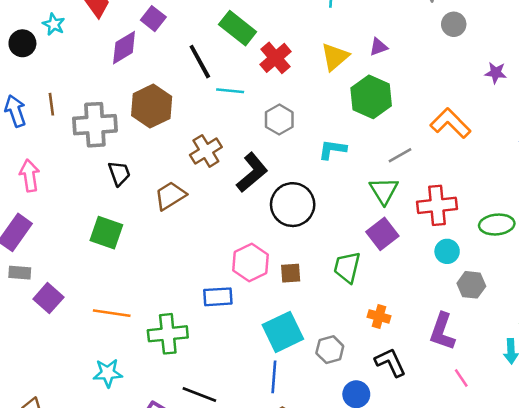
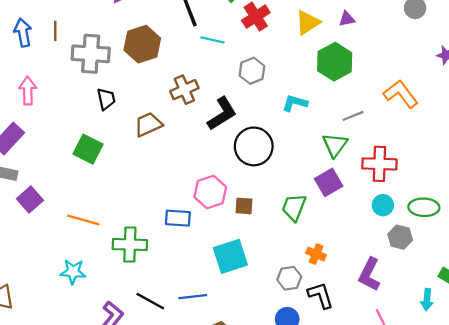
green ellipse: (497, 225) -> (424, 207), moved
gray hexagon: (330, 350) -> (289, 278), moved
blue line: (274, 377) -> (193, 297), moved, turned 72

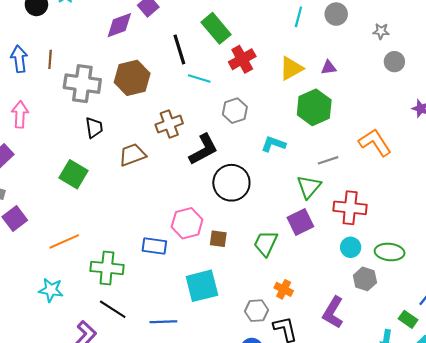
orange line: (83, 220) -> (64, 241), turned -44
black line: (150, 301) -> (113, 309), moved

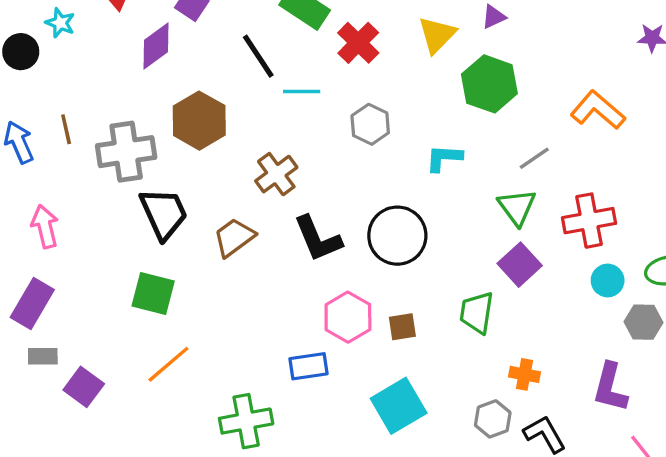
black trapezoid: (94, 128) -> (164, 213), size x1.6
black L-shape: (203, 149) -> (318, 239), moved, turned 112
orange line: (64, 241) -> (168, 364), moved

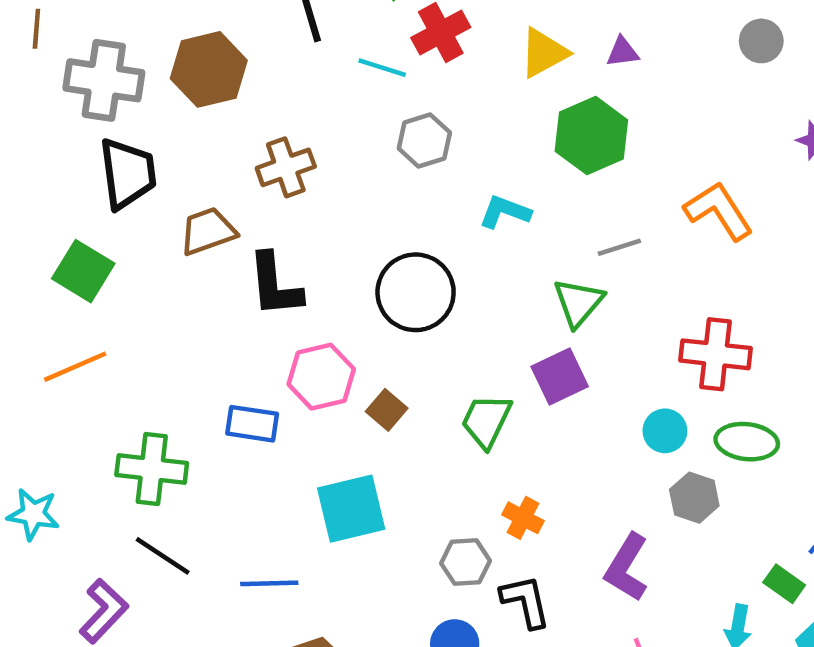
cyan line: (302, 91) -> (382, 68), moved
red cross: (589, 221) -> (715, 354), moved
black L-shape: (318, 239) -> (275, 285), moved
brown square: (402, 327) -> (387, 410), turned 32

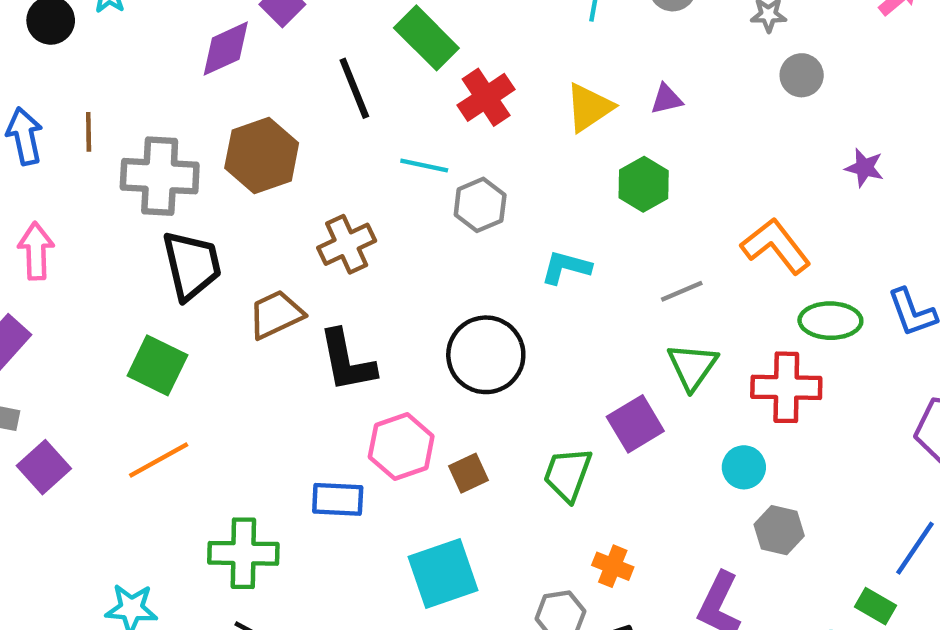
cyan line: (382, 68) -> (424, 166), moved
green hexagon: (591, 136) -> (644, 184), size x0.7
green triangle: (578, 302) -> (692, 366), moved
brown square: (387, 410) -> (469, 473), turned 30
green ellipse: (747, 442) -> (830, 321), moved

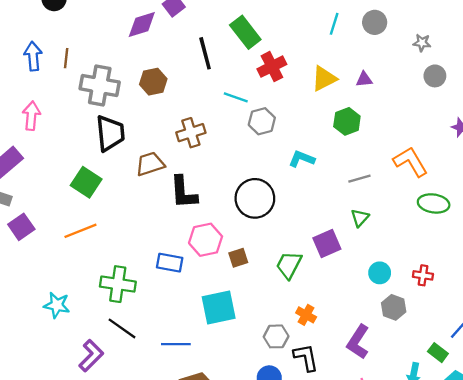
brown hexagon: (262, 155) -> (153, 82), size x0.7
green triangle: (692, 366) -> (360, 218), size x0.7
red cross: (786, 387) -> (423, 275), moved, size x0.6

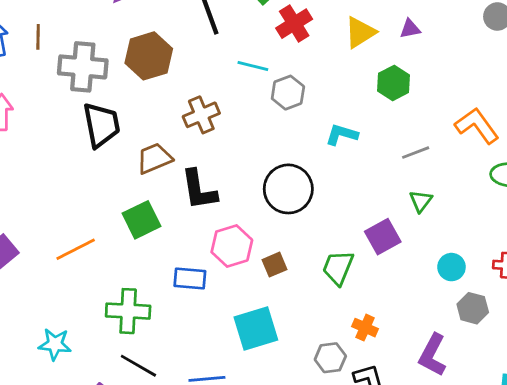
brown hexagon: (153, 82) -> (149, 56), size x1.4
green square: (86, 182) -> (142, 220), moved, turned 36

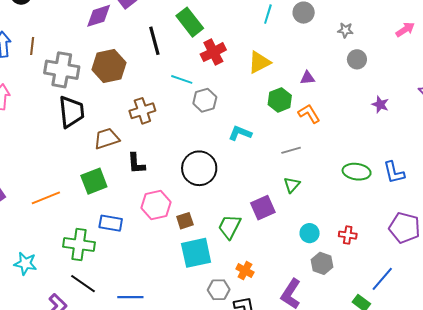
purple triangle: (410, 29) -> (307, 78), moved
orange L-shape: (477, 126) -> (309, 114), moved, size x0.7
black L-shape: (199, 190) -> (136, 163), size x0.7
blue rectangle: (190, 279) -> (111, 223), moved
cyan square: (256, 328) -> (196, 253), moved

